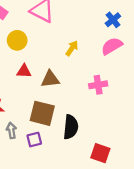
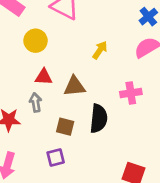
brown square: (42, 113) -> (65, 127), size x0.6
black semicircle: (71, 127) -> (99, 119), moved
gray arrow: (11, 130) -> (36, 102), moved

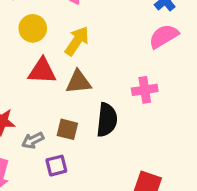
yellow arrow: (100, 50) -> (77, 41), moved, size x1.4
red triangle: (44, 77) -> (42, 71), size x1.4
gray arrow: (36, 102) -> (33, 140), moved, turned -108

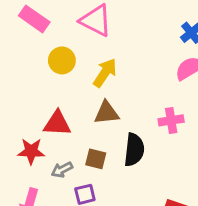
red triangle: (42, 71) -> (57, 124), moved

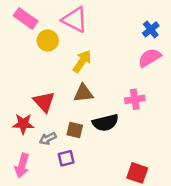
yellow circle: (62, 60) -> (48, 40), moved
red triangle: (57, 124) -> (44, 102), turned 45
black semicircle: (134, 150) -> (105, 123), turned 70

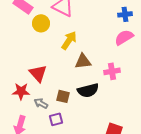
blue cross: (151, 29) -> (125, 14), turned 32
brown triangle: (83, 93) -> (83, 61), moved
gray arrow: (48, 139) -> (41, 103), turned 56

